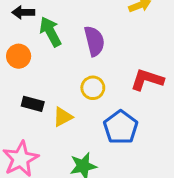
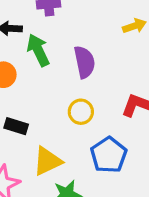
yellow triangle: (63, 117) -> (47, 161), moved, size x1.4

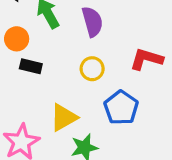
black rectangle: (16, 126) -> (31, 66), moved

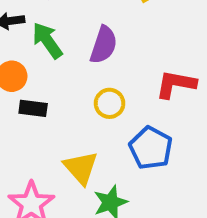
purple semicircle: (92, 22) -> (104, 45), turned 40
yellow triangle: (64, 117) -> (81, 168), turned -36

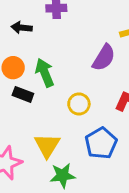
green arrow: (47, 40) -> (45, 73), moved
purple semicircle: (104, 45) -> (104, 58), moved

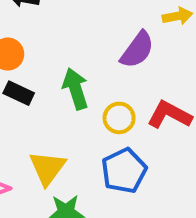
green arrow: (45, 73) -> (75, 89), moved
yellow circle: (79, 104) -> (119, 118), moved

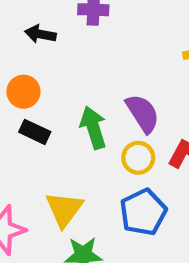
purple semicircle: (137, 50) -> (143, 113), moved, turned -69

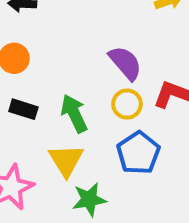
green arrow: (93, 128) -> (74, 113), moved
black rectangle: (35, 132) -> (23, 109), moved

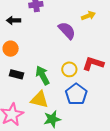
purple semicircle: (125, 63) -> (67, 30), moved
yellow triangle: (66, 160) -> (39, 100), turned -42

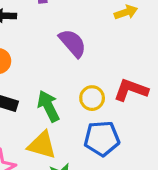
purple semicircle: (67, 30) -> (73, 43), moved
blue pentagon: (76, 94) -> (102, 138), turned 30

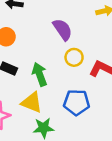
yellow circle: (92, 98) -> (74, 57), moved

